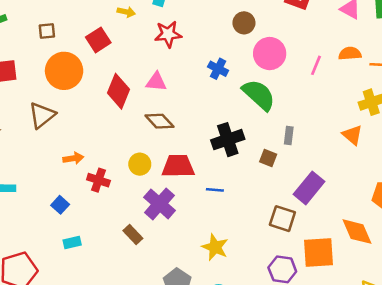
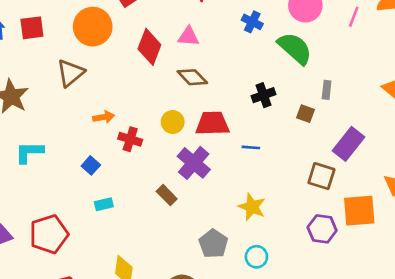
black cross: (228, 140) -> (263, 95), size x0.7

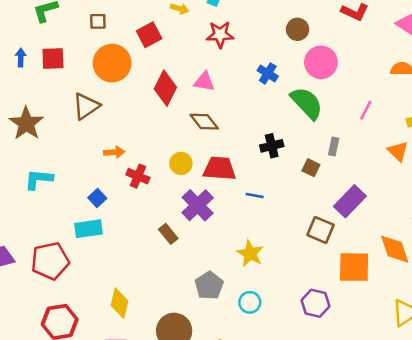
pink line: (354, 17) -> (366, 110), moved
cyan rectangle: (104, 204) -> (89, 229), moved, size x1.5
purple hexagon: (322, 229) -> (316, 303), moved

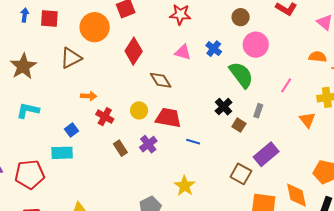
pink triangle: (204, 82) -> (183, 52), moved
black cross: (272, 146) -> (223, 107), moved, turned -36
purple cross: (198, 205) -> (148, 144), size x0.7
brown rectangle: (168, 234) -> (120, 148), moved

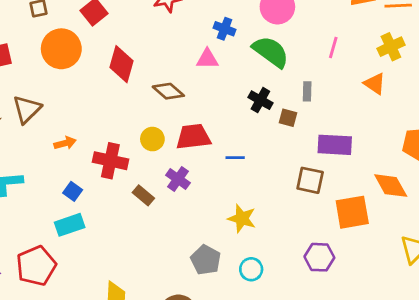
pink triangle: (183, 52) -> (207, 59), moved
brown triangle: (71, 58) -> (27, 109), moved
orange arrow: (89, 96) -> (65, 143), moved
red cross: (105, 117) -> (110, 161), size x1.4
purple rectangle: (266, 154) -> (335, 145), turned 60

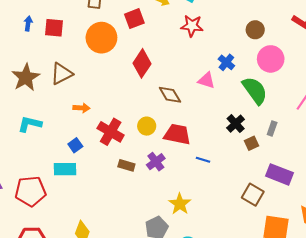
brown square: (288, 118) -> (252, 143), turned 32
brown rectangle: (143, 195) -> (126, 165), turned -42
yellow star: (242, 218) -> (180, 204), moved

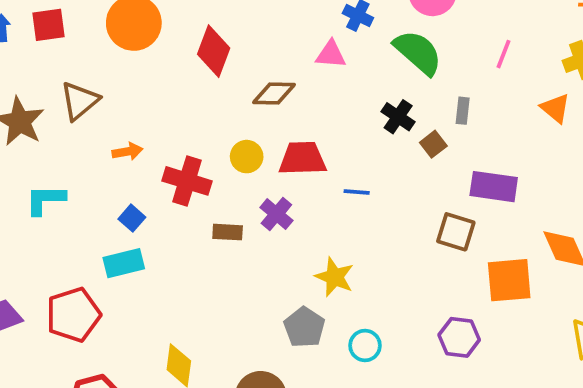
brown diamond: (170, 95) -> (274, 93), turned -45

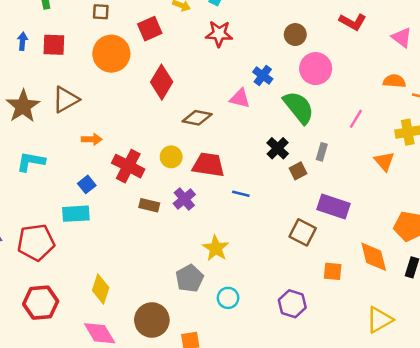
orange square: (509, 280) -> (333, 271), size x0.6

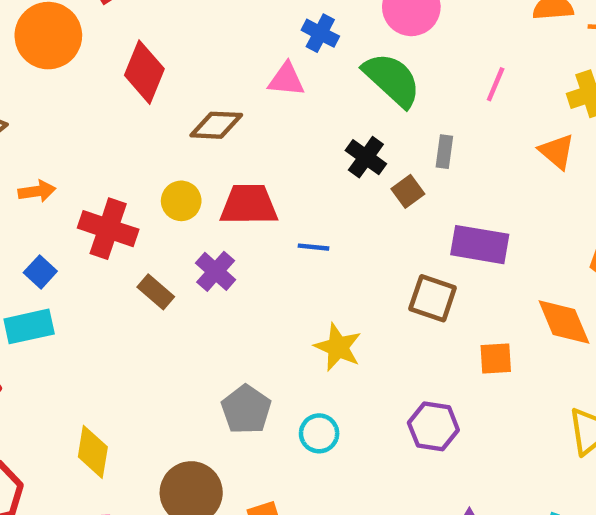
brown rectangle: (149, 205) -> (156, 292), turned 36
yellow star: (216, 248) -> (338, 347), moved

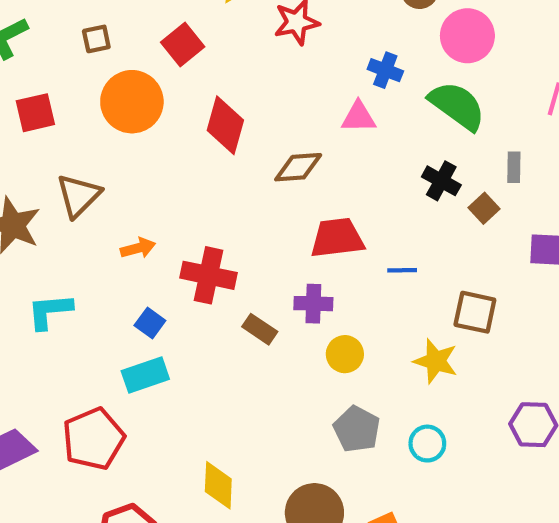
yellow circle: (181, 201) -> (345, 354), moved
purple cross: (216, 271) -> (313, 304), turned -33
brown square: (433, 298) -> (475, 312), moved

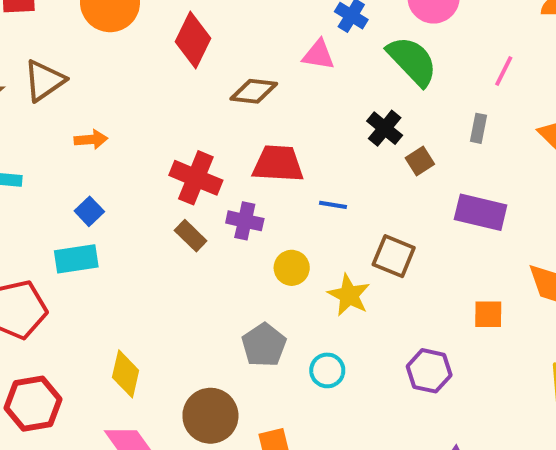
gray rectangle: (514, 167) -> (478, 128), moved
red cross: (209, 275) -> (196, 178), moved
yellow circle: (345, 354) -> (292, 268), moved

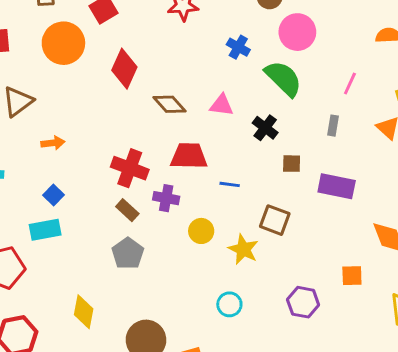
pink triangle: (318, 55) -> (222, 105), moved
brown diamond: (254, 91) -> (170, 104), turned 44
brown square: (420, 161) -> (292, 164), moved, turned 36
orange square: (488, 314) -> (352, 276), moved
gray pentagon: (264, 345) -> (128, 253), moved

